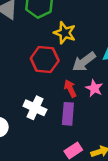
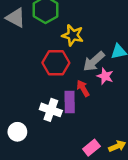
pink star: (94, 88) -> (105, 76), moved
purple rectangle: (68, 114) -> (70, 102), moved

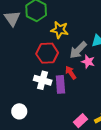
gray triangle: (16, 18) -> (12, 18), turned 30
white cross: (51, 110) -> (43, 80), moved

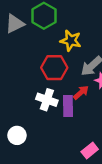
gray triangle: (12, 18) -> (15, 24), turned 36
red arrow: (71, 73) -> (81, 92), turned 80

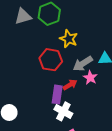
white cross: (47, 100) -> (63, 111), moved

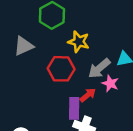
gray triangle: (23, 16) -> (24, 46), moved

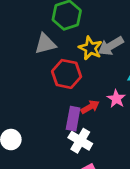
gray triangle: (24, 46) -> (45, 44), moved
gray arrow: (99, 68) -> (111, 46), moved

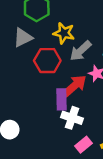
gray arrow: (111, 46) -> (81, 51), moved
red arrow: (90, 107) -> (75, 86), size x1.5

